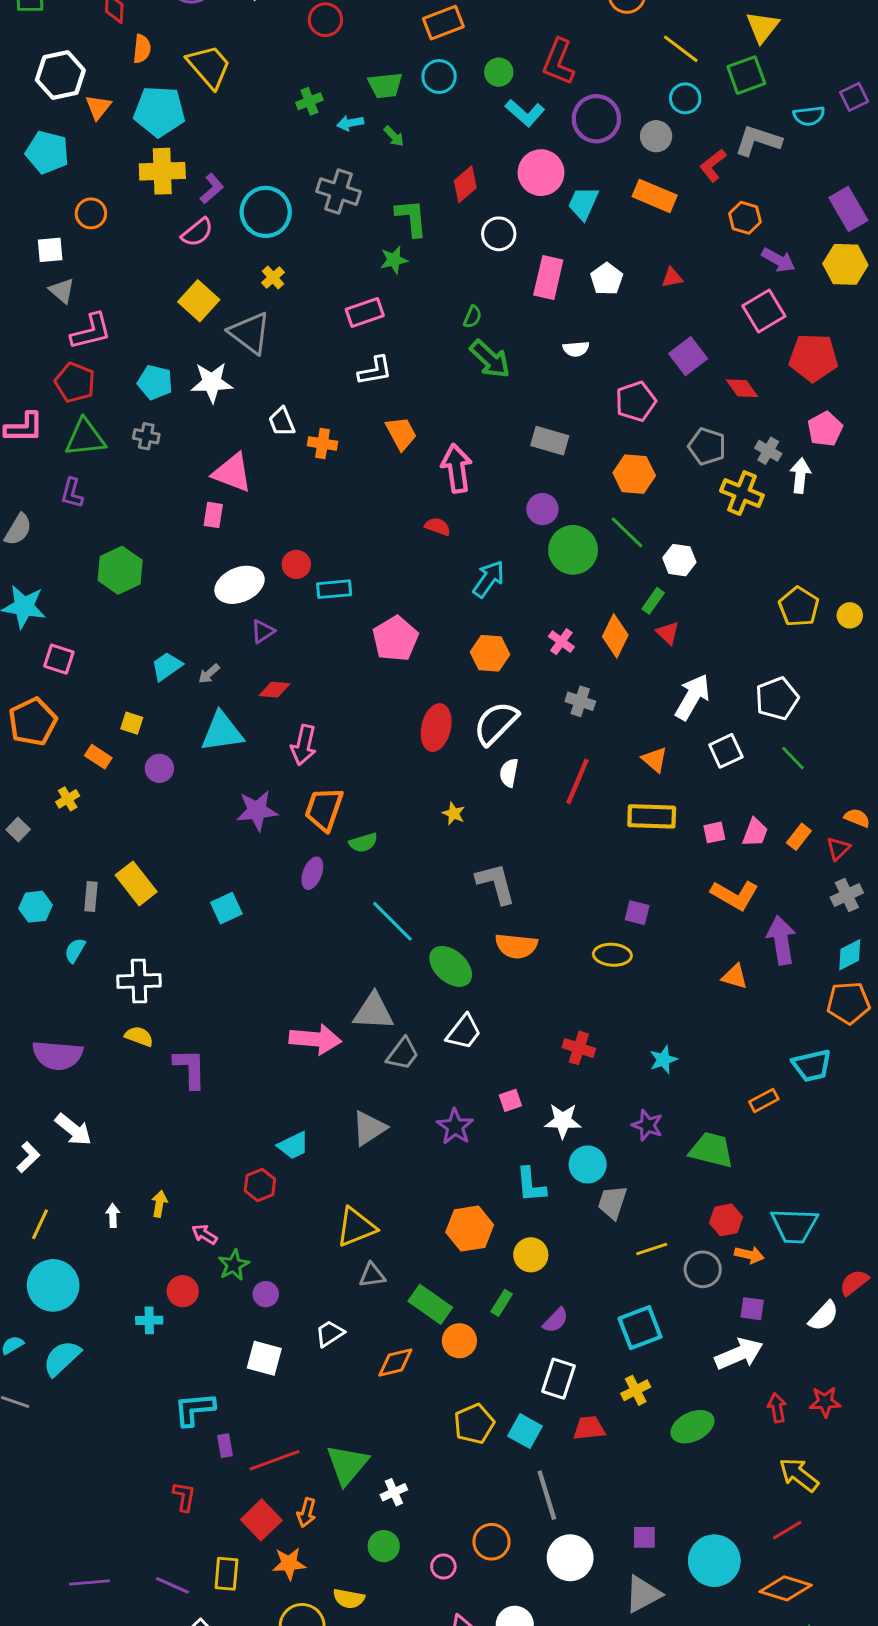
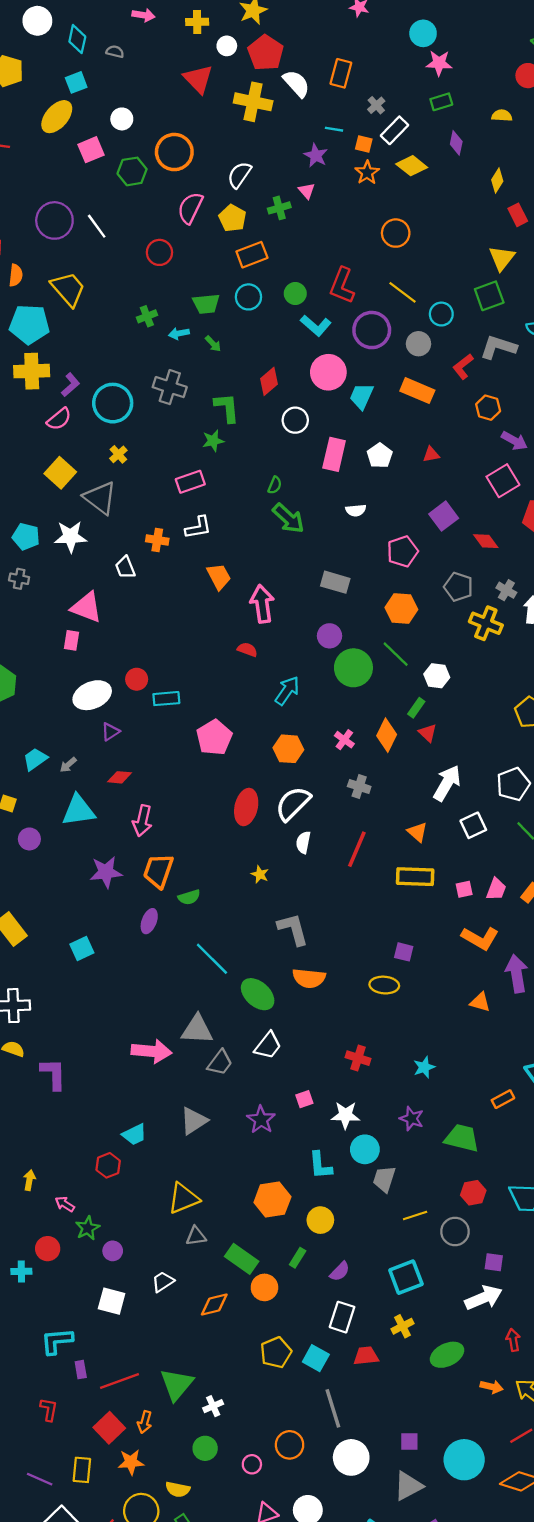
yellow line: (681, 49) -> (403, 292), moved
orange cross: (323, 444) -> (157, 540), moved
orange arrow: (749, 1255) -> (492, 1387), moved

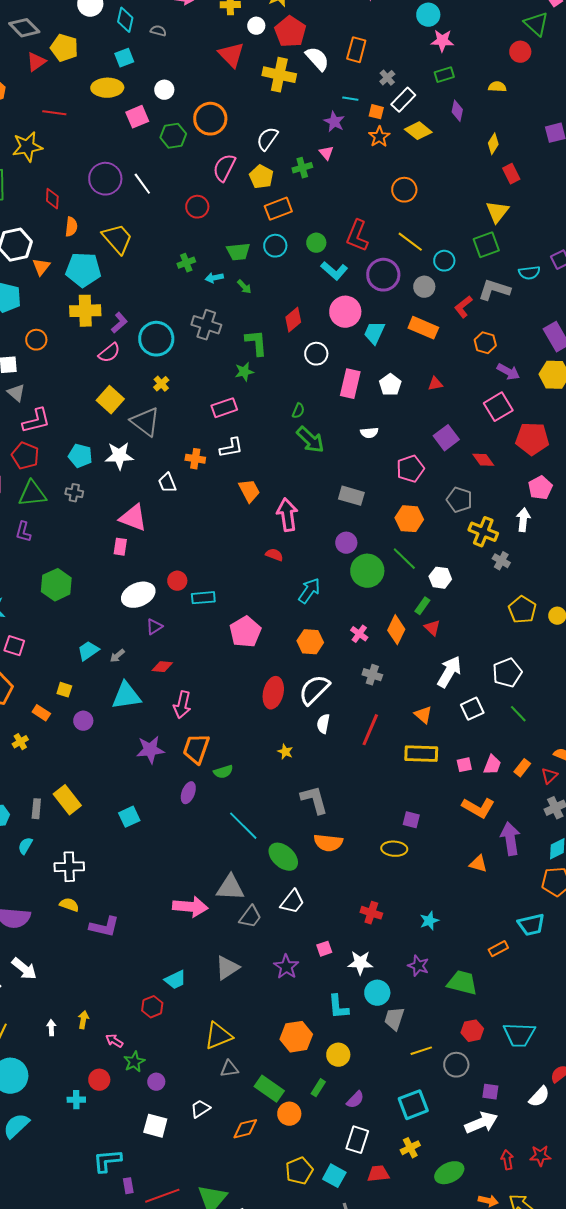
yellow ellipse: (57, 117) -> (107, 88), turned 48
gray cross: (506, 590) -> (501, 561), moved
purple L-shape: (53, 1074) -> (104, 927), turned 104

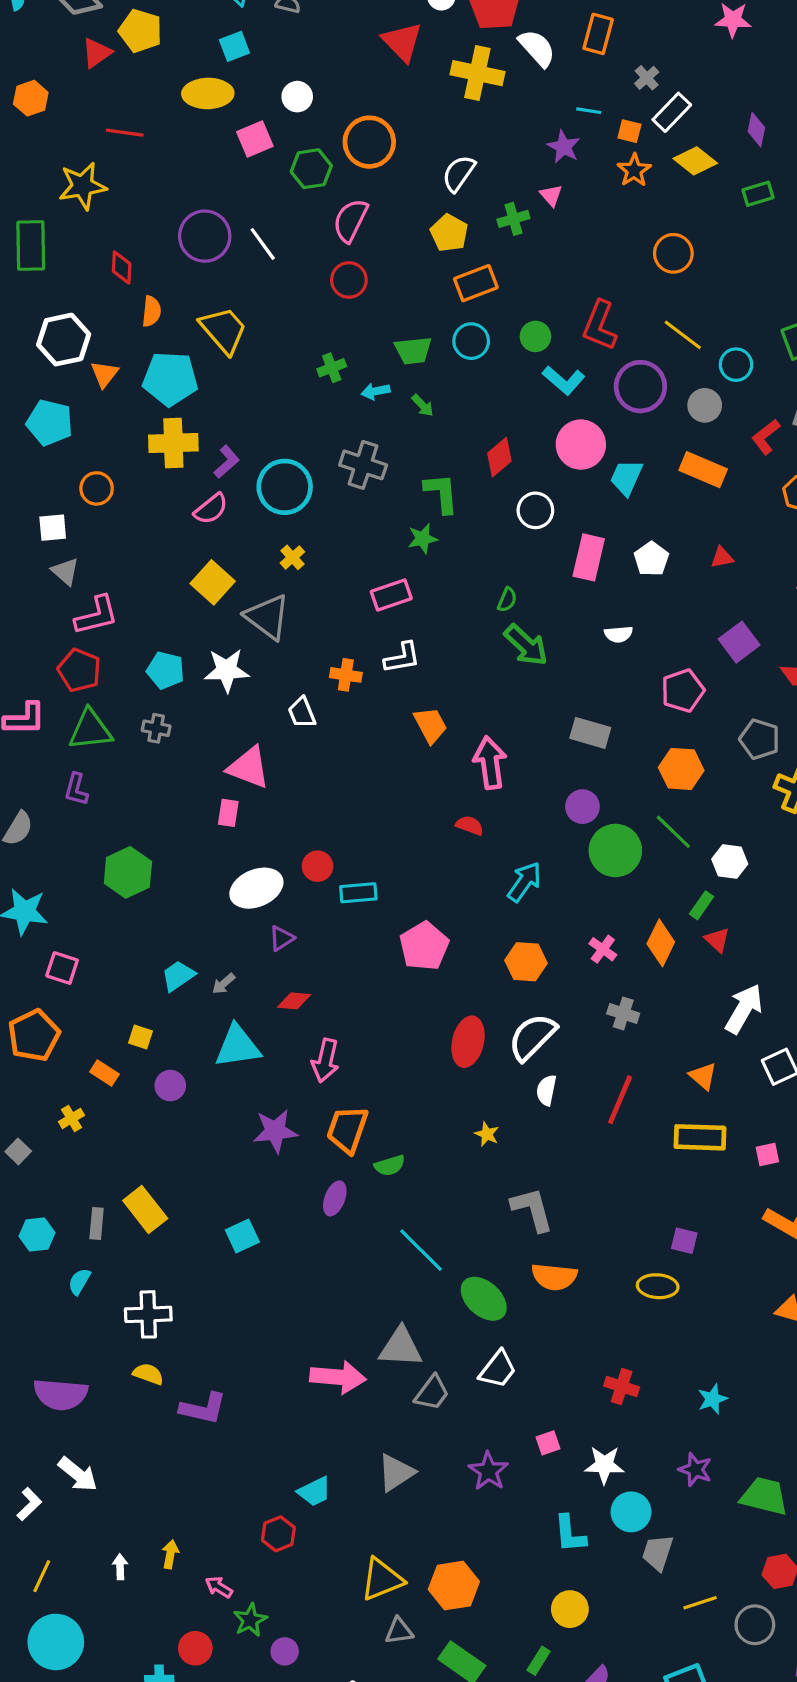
green rectangle: (444, 75) -> (758, 194), moved
pink semicircle: (224, 168) -> (350, 220), moved
orange hexagon: (296, 1037) -> (454, 1586), moved

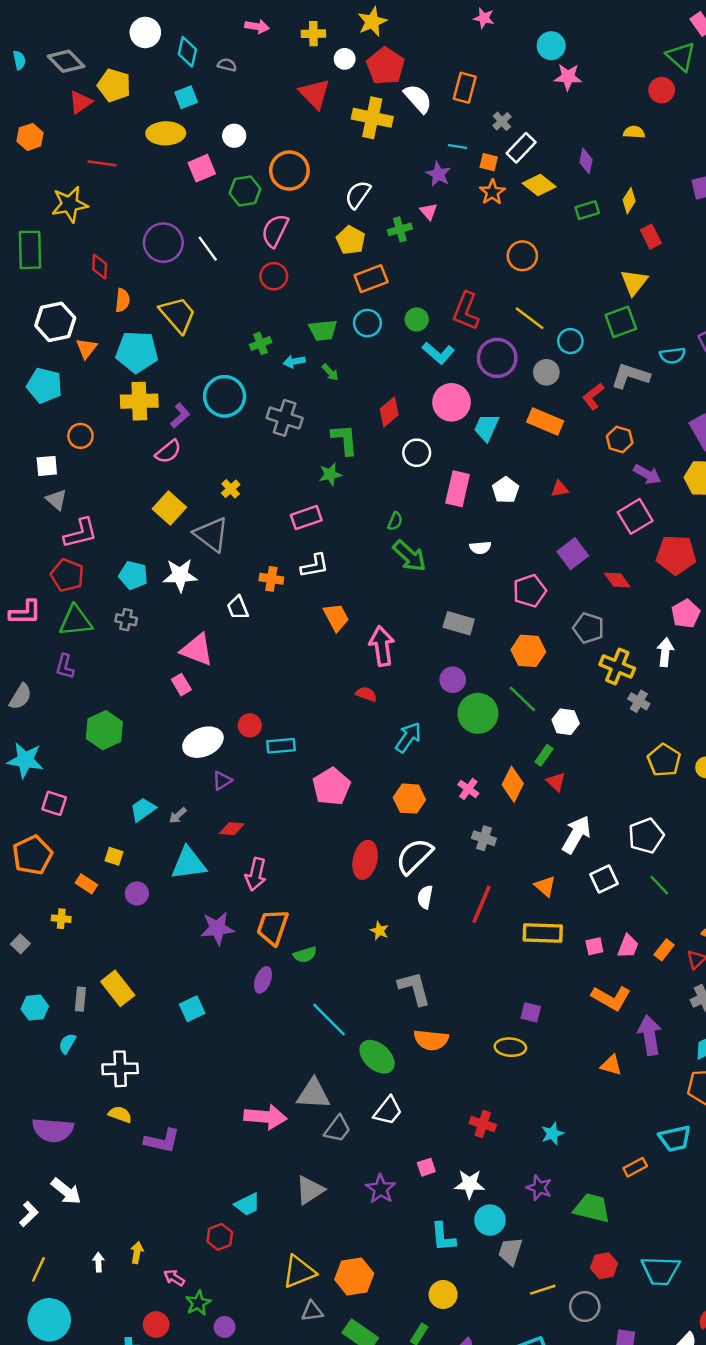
cyan circle: (285, 487) -> (225, 396), moved
pink rectangle: (228, 813) -> (181, 685), turned -40
yellow cross: (71, 1118) -> (61, 919), turned 36

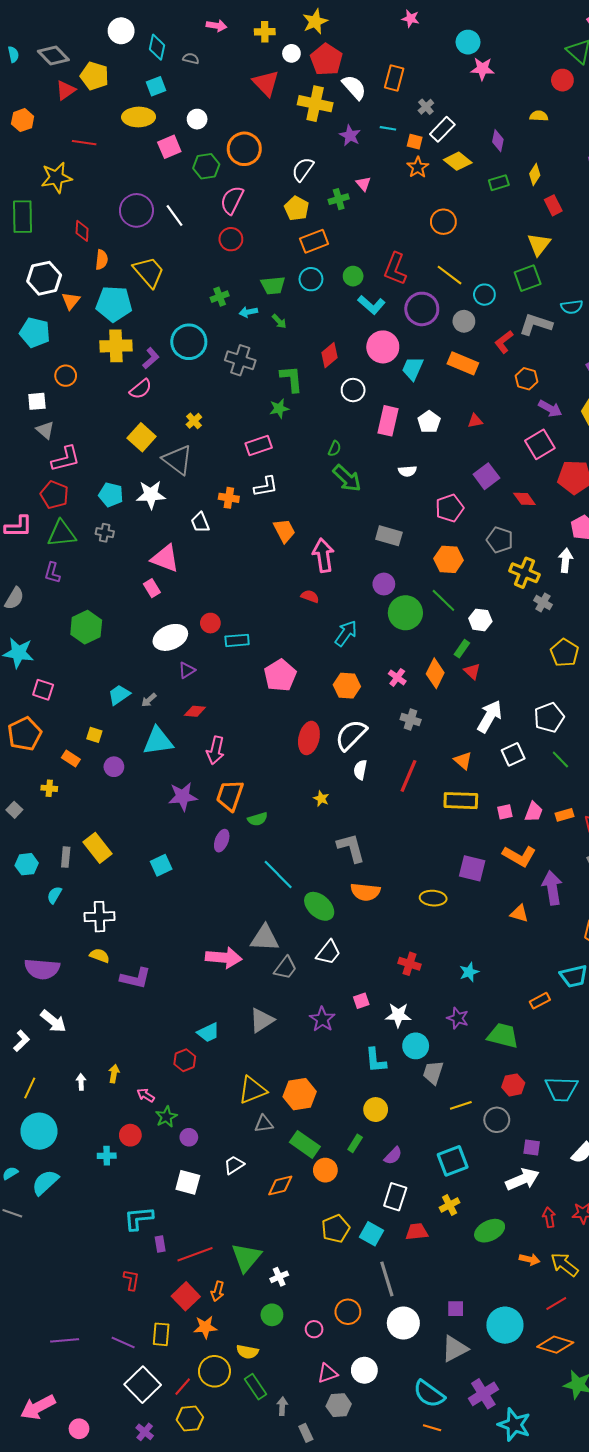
purple star: (438, 174) -> (350, 135), moved
orange rectangle: (664, 950) -> (564, 815), turned 36
purple square: (531, 1012) -> (472, 868), moved, size x1.5

